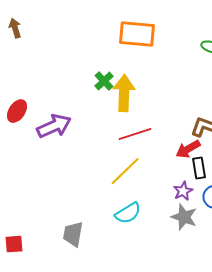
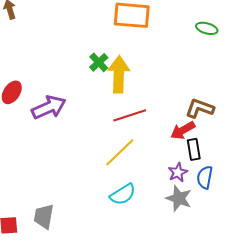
gray trapezoid: (73, 234) -> (44, 216), moved

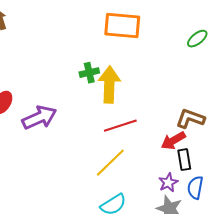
green ellipse: (207, 28) -> (197, 39), turned -55
green cross: (99, 62) -> (89, 73), turned 30

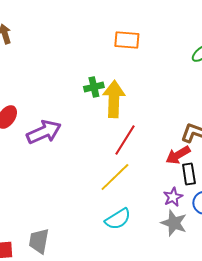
orange rectangle: (122, 26) -> (127, 40), size x0.7
red line: (120, 126) -> (125, 140), turned -40

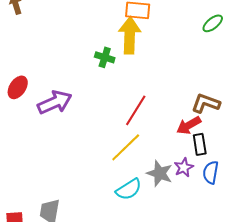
green cross: (94, 87) -> (105, 57), turned 30
yellow arrow: (114, 99) -> (130, 35), moved
gray star: (174, 223) -> (160, 173), moved

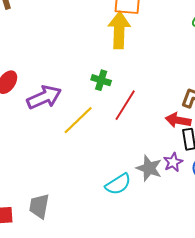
green cross: (105, 57) -> (101, 80), moved
red arrow: (189, 125) -> (178, 120), turned 40
yellow line: (126, 147) -> (78, 120), moved

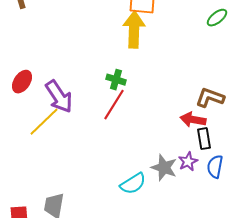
purple arrow: (44, 97) -> (59, 97), turned 80
red line: (125, 105) -> (114, 105), moved
yellow line: (78, 120) -> (44, 122), moved

